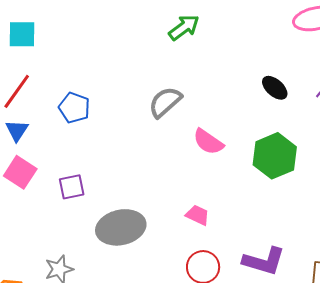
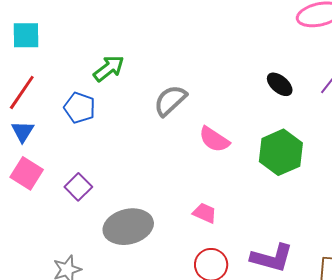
green arrow: (184, 27) -> (109, 68), moved
purple square: (72, 187) -> (78, 187), turned -32

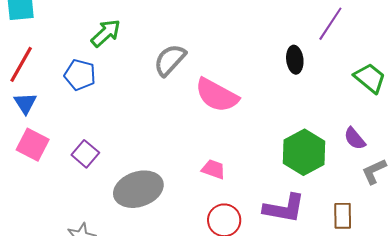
black ellipse: (280, 84) -> (295, 60), moved, turned 48
pink semicircle: (214, 139) -> (217, 95), size x1.4
green hexagon: (281, 152) -> (304, 152), moved

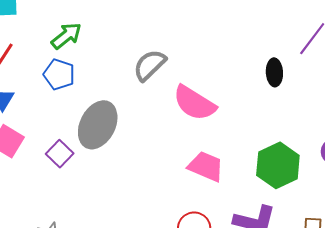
green arrow: (106, 33) -> (66, 36), moved
pink trapezoid: (213, 169) -> (206, 166), moved, size x1.5
gray ellipse: (138, 189) -> (98, 125), moved, turned -48

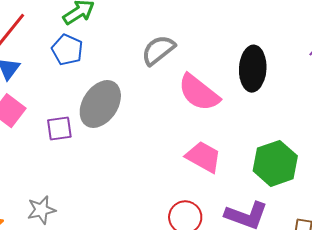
black ellipse: (274, 72) -> (253, 69), moved, size x1.6
purple square: (60, 154) -> (59, 129), turned 32

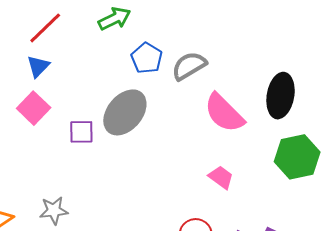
blue pentagon: (67, 50) -> (147, 58), moved
pink trapezoid: (203, 157) -> (221, 177), size x0.7
green hexagon: (275, 163) -> (297, 157), moved

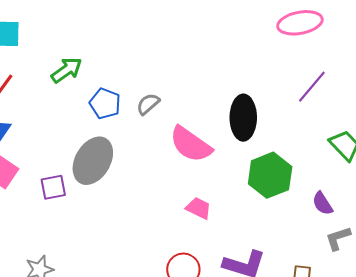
gray semicircle: (189, 66) -> (148, 104), size x0.7

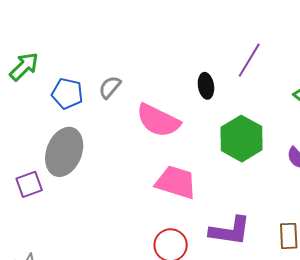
purple line: (312, 87) -> (249, 60), moved
black ellipse: (243, 118) -> (206, 86), size x0.6
pink trapezoid: (199, 208) -> (176, 182), size x1.6

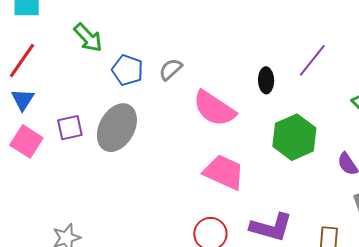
green arrow: (24, 66) -> (88, 38), turned 84
purple square: (29, 184) -> (70, 128), moved

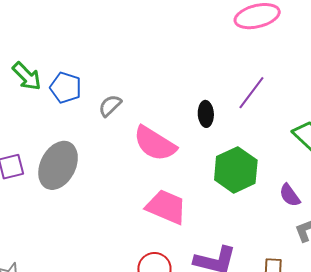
blue pentagon: (128, 70) -> (66, 88), moved

